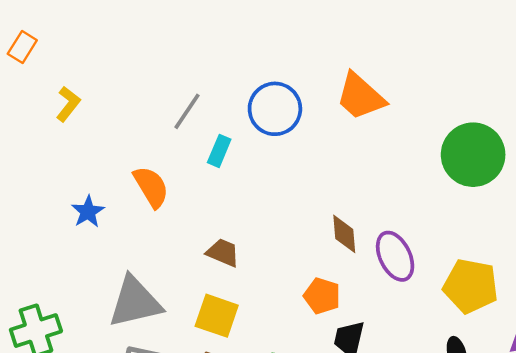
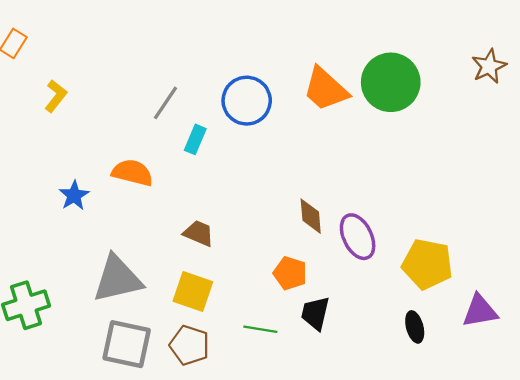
green circle: (473, 155) -> (391, 82), moved
orange semicircle: (151, 187) -> (132, 173), turned -45

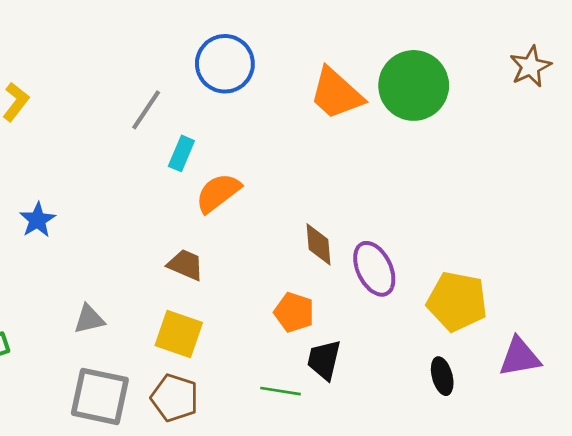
blue circle: (247, 101) -> (225, 64), moved
orange semicircle: (132, 173) -> (218, 193), moved, turned -51
gray triangle: (117, 279) -> (89, 319), size x0.5
green line: (260, 329) -> (281, 391), moved

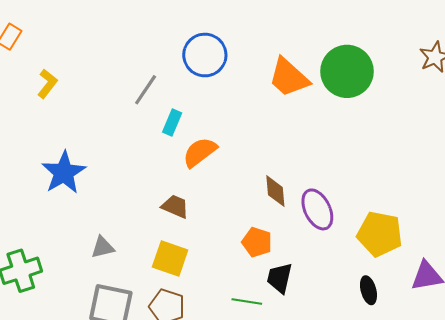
blue star: (37, 220) -> (64, 173), size x1.6

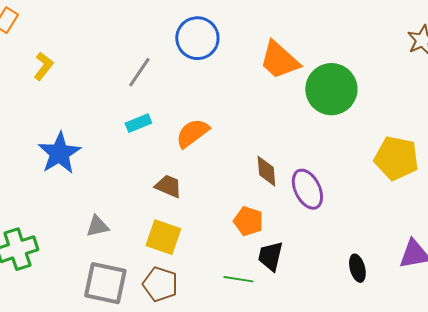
green circle: (347, 71) -> (331, 89), moved
cyan rectangle: (172, 123) -> (138, 123), moved, turned 45
yellow pentagon: (380, 234) -> (396, 158), moved

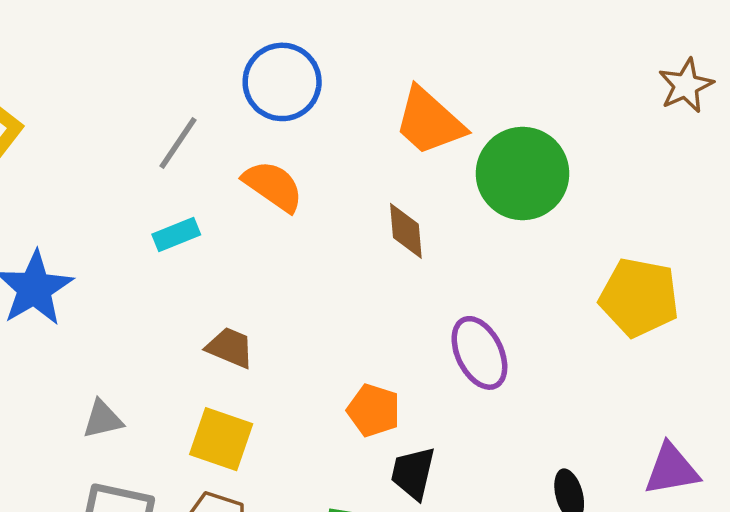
orange semicircle: (192, 133) -> (273, 186), moved, turned 72
brown diamond: (266, 171) -> (406, 231), moved

